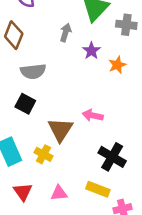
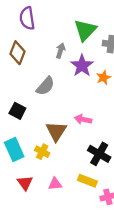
purple star: (91, 51) -> (82, 66), size x1.5
gray semicircle: (33, 71) -> (45, 86), moved, turned -42
black square: (25, 104) -> (17, 111), moved

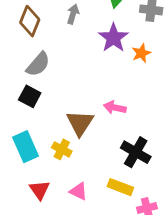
gray arrow: (60, 51) -> (73, 14), moved
gray semicircle: (45, 86) -> (38, 64), moved
pink triangle: (55, 184) -> (79, 191), turned 32

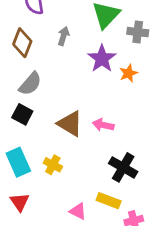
brown triangle: (80, 123) -> (70, 124), moved, turned -32
red triangle: (39, 190) -> (20, 202), moved
pink triangle: (79, 191) -> (78, 211), moved

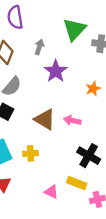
purple star: (102, 59) -> (56, 71), moved
orange star: (128, 73) -> (93, 89), moved
yellow cross: (53, 165) -> (31, 153), turned -32

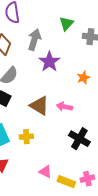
green triangle: (74, 29) -> (66, 24), size x0.7
gray arrow: (39, 47) -> (34, 40), size x1.5
yellow rectangle: (77, 183) -> (66, 182), moved

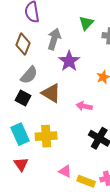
brown triangle: (39, 106) -> (51, 93), moved
yellow cross: (26, 137) -> (46, 136), size x1.5

